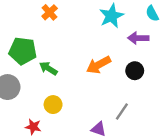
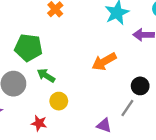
green arrow: (48, 68) -> (46, 75), moved
black circle: (135, 71) -> (140, 86), moved

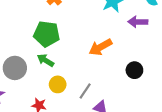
green pentagon: (29, 48) -> (47, 34), moved
gray line: (127, 108) -> (85, 91), moved

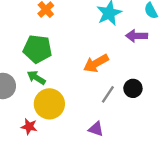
yellow circle: (58, 84) -> (49, 104), size x1.6
gray line: (85, 91) -> (108, 94), moved

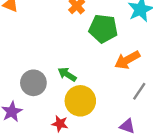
green pentagon: (37, 49) -> (103, 29), moved

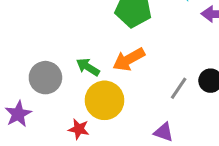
orange arrow: (127, 60) -> (129, 59), moved

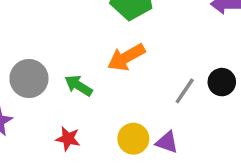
green arrow: (88, 67) -> (79, 86), moved
yellow circle: (105, 100) -> (133, 139), moved, size x0.7

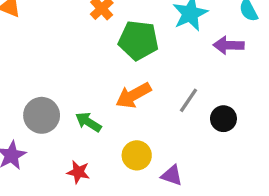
gray line: (185, 91) -> (188, 100), moved
yellow circle: (133, 139) -> (137, 155), moved

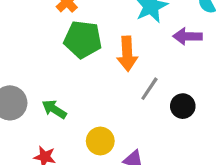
green pentagon: (138, 40) -> (83, 39), moved
orange arrow: (133, 95) -> (127, 54), moved, turned -64

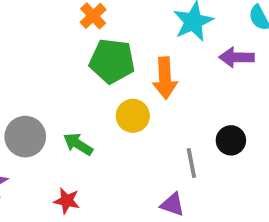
gray line: (149, 89) -> (191, 163), moved, turned -45
yellow circle: (100, 141) -> (133, 116), moved

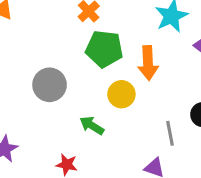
gray circle: (25, 137) -> (50, 85), moved
green arrow: (78, 144) -> (92, 125), moved

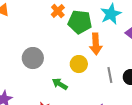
green pentagon: (104, 49) -> (80, 22), moved
gray line: (170, 133) -> (110, 75), moved

